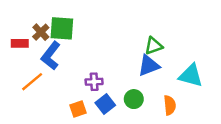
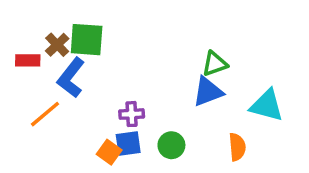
green circle: (134, 99) -> (171, 145), moved
blue square: (105, 104) -> (128, 143), moved, turned 30
orange square: (78, 109) -> (109, 152), turned -35

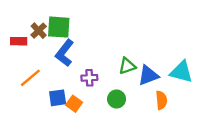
green triangle: (215, 64) -> (127, 66), moved
blue L-shape: (71, 78) -> (65, 53), moved
blue triangle: (208, 92) -> (148, 75), moved
blue square: (128, 143) -> (58, 98), moved

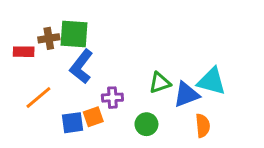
brown cross: (39, 31) -> (49, 38), turned 35
cyan triangle: (181, 72) -> (212, 81), moved
orange square: (74, 104) -> (93, 117), moved, turned 35

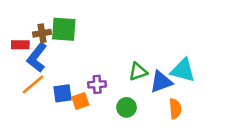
blue L-shape: (81, 66) -> (37, 57), moved
blue square: (72, 123) -> (63, 93), moved

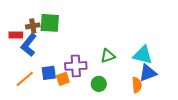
blue triangle: (161, 82) -> (148, 73), moved
orange line: (33, 84) -> (25, 79), moved
purple cross: (97, 84) -> (76, 66), size x1.5

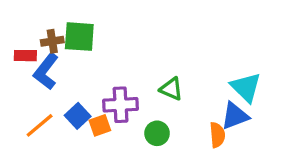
cyan triangle: (143, 55) -> (246, 87), moved, turned 30
green triangle: (108, 56) -> (171, 89), turned 42
blue square: (49, 73) -> (78, 116), turned -35

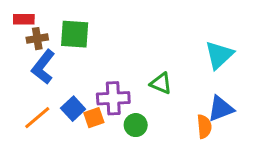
brown cross: (52, 41) -> (37, 39), moved
red rectangle: (25, 56) -> (24, 19), moved
cyan triangle: (246, 87) -> (219, 55), moved, turned 32
green circle: (157, 133) -> (136, 125), moved

